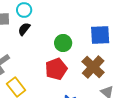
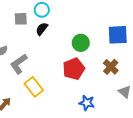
brown cross: (93, 67) -> (111, 67), size x0.7

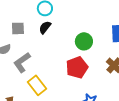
gray square: (21, 19) -> (18, 28), moved

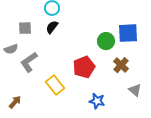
green circle: (84, 41) -> (106, 41), moved
yellow rectangle: (37, 85) -> (55, 85), moved

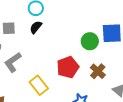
brown cross: (121, 65) -> (98, 71), moved

